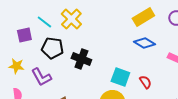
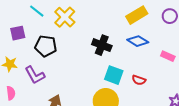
cyan line: (44, 22) -> (37, 11), moved
black cross: (81, 59) -> (102, 45), moved
red semicircle: (145, 82) -> (139, 80), turned 144

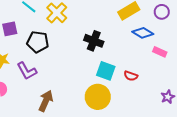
blue diamond: (138, 41) -> (143, 33), moved

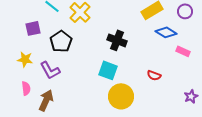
black pentagon: (38, 42) -> (61, 41), turned 30
cyan square: (106, 71) -> (108, 70), moved
brown arrow: (46, 101) -> (46, 100), moved

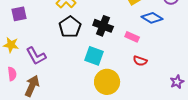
black pentagon: (61, 41) -> (70, 27), moved
pink rectangle: (183, 51) -> (132, 37), moved

